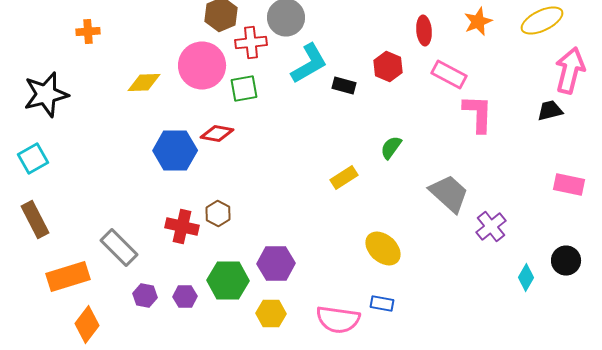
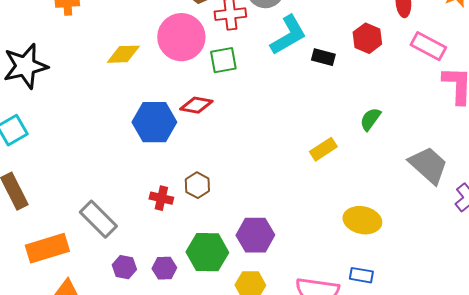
red cross: (182, 226) -> (161, 198), size x0.7
yellow ellipse: (383, 248) -> (362, 220), turned -30

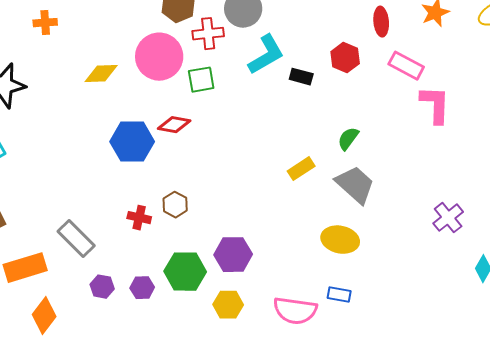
gray trapezoid: (428, 165) -> (355, 185), moved

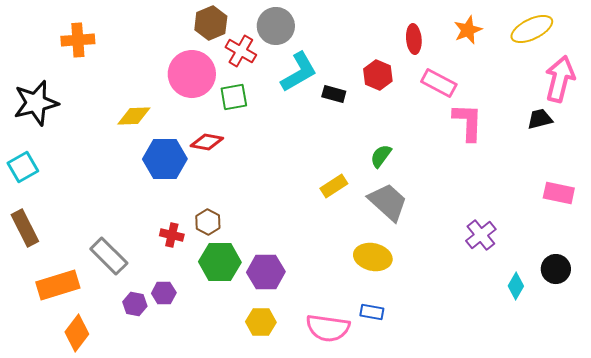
orange cross: (45, 23) -> (78, 40), size x1.4
red cross: (208, 34) -> (241, 51), turned 36
yellow diamond: (101, 74) -> (134, 116), moved
green hexagon: (185, 272) -> (220, 262), moved
purple hexagon: (142, 288) -> (164, 293), moved

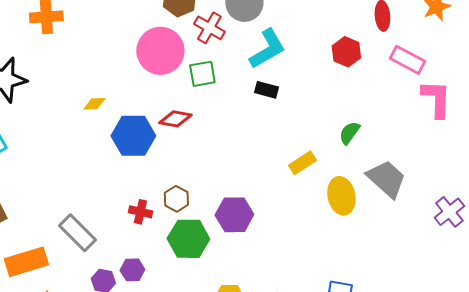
black rectangle: (334, 94) -> (266, 90), moved
yellow diamond: (134, 116) -> (94, 104), moved, size x0.7
gray trapezoid: (388, 202) -> (386, 179), moved
yellow ellipse: (373, 257) -> (341, 196), moved, turned 66
purple hexagon: (266, 272) -> (234, 215), moved

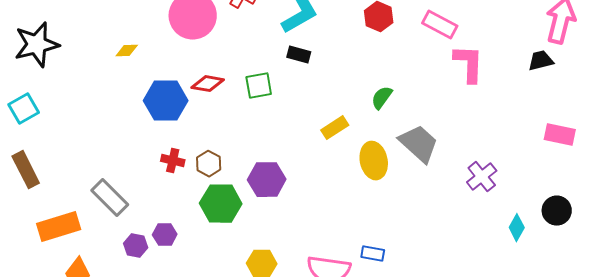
green square: (202, 74) -> (259, 86), moved
yellow diamond: (94, 104) -> (127, 51), moved
red cross: (140, 212) -> (173, 161), moved

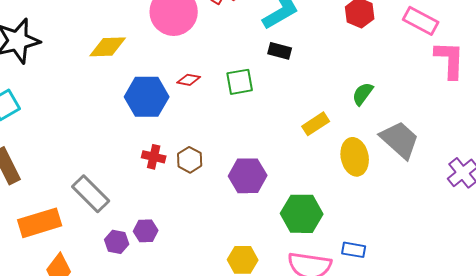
yellow diamond: (127, 51) -> (108, 47), size x1.6
red diamond: (208, 84) -> (189, 80), size x0.7
green hexagon: (221, 204) -> (302, 214), moved

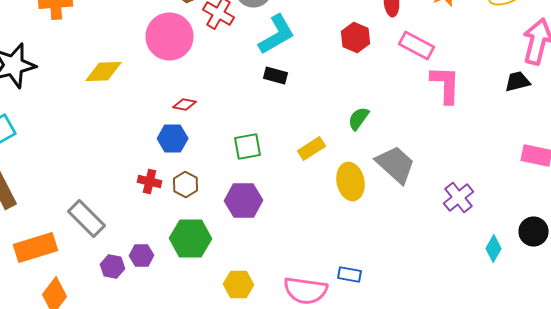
green square: (240, 82) -> (248, 146), moved
blue hexagon: (147, 97) -> (172, 138), moved, size x0.7
green hexagon: (302, 214) -> (190, 238), moved

